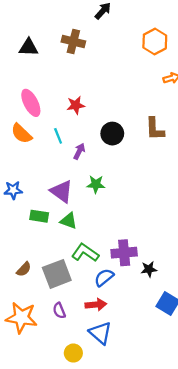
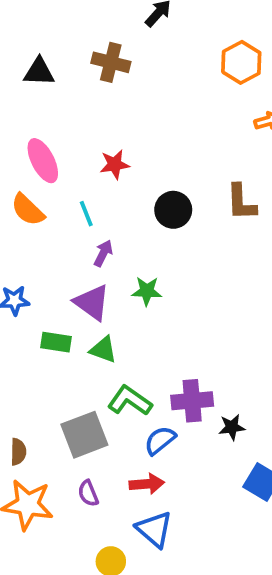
purple arrow: (79, 151) -> (103, 253), moved
brown semicircle: (24, 269) -> (18, 452), moved, turned -42

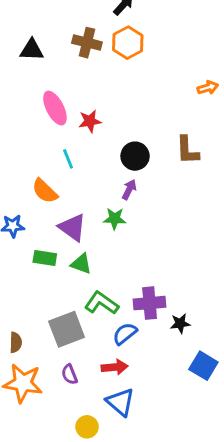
orange hexagon: (241, 62) -> (128, 43), moved
pink ellipse: (43, 161) -> (55, 108), moved
orange semicircle: (28, 210) -> (45, 191), moved
purple arrow: (103, 253) -> (129, 190), moved

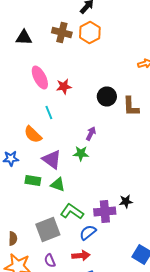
black circle: (135, 156) -> (107, 96), moved
black star: (180, 323) -> (126, 202), moved

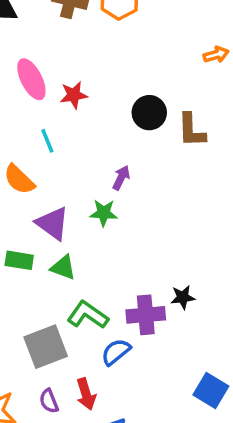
red arrow: (81, 256) -> (86, 394), moved, turned 78

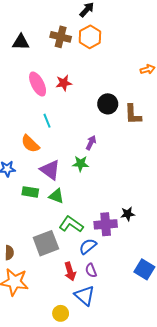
red star: (74, 95) -> (64, 83), moved
purple semicircle: (49, 401) -> (91, 270), moved

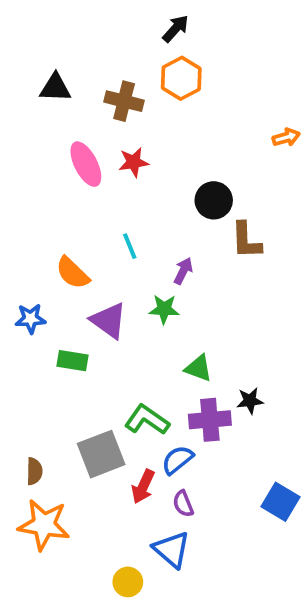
brown cross: (61, 37) -> (124, 101), moved
brown L-shape: (133, 114) -> (246, 240), moved
cyan line: (47, 121) -> (130, 246), moved
green triangle: (56, 196) -> (198, 368), moved
red arrow: (70, 271) -> (143, 487), moved, turned 42

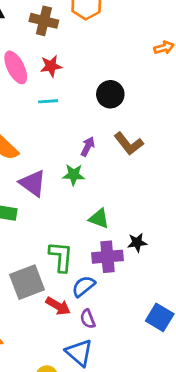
brown L-shape: (246, 240) -> (129, 144), moved, turned -36
cyan line: (130, 246) -> (48, 101), moved, turned -72
green L-shape: (147, 420) -> (61, 257), turned 60
red arrow: (143, 487) -> (58, 306), turned -85

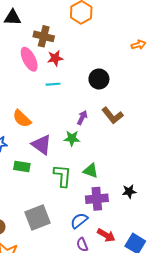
brown cross: (44, 21) -> (44, 36), moved
black star: (137, 243) -> (129, 191), moved
green L-shape: (61, 257) -> (62, 176), moved
red arrow: (58, 306) -> (106, 235), moved

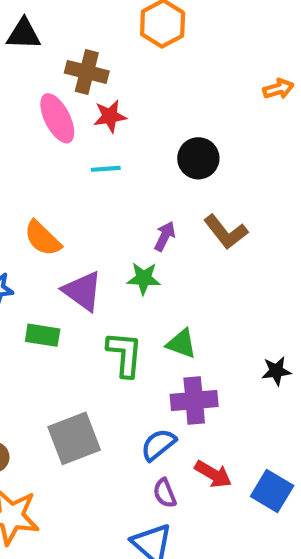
black star: (129, 191) -> (276, 371), moved

